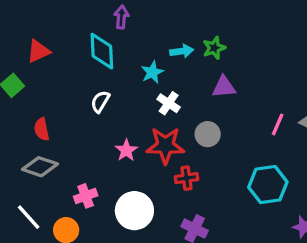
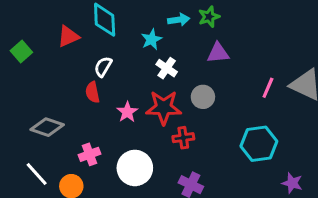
red triangle: (38, 51) -> (68, 36), moved
red semicircle: (42, 129) -> (92, 92), moved

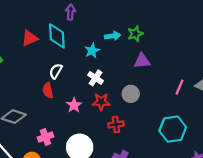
red triangle: (68, 36) -> (30, 38), moved
white cross: (167, 68) -> (96, 78), moved
red star: (164, 107) -> (101, 102), size x0.7

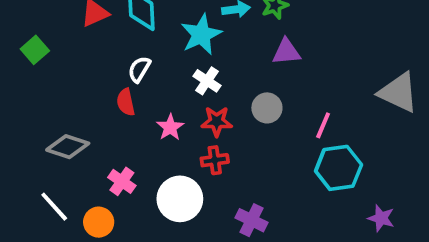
cyan star: (92, 51) -> (201, 34), size x1.5
pink line: (180, 87) -> (323, 125), moved
red cross: (116, 124) -> (215, 160), moved
pink cross: (46, 137) -> (122, 181), turned -35

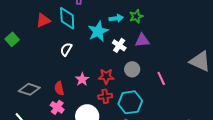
white cross: (207, 81) -> (119, 45), moved
red semicircle: (126, 102) -> (59, 88), moved
pink line: (323, 125) -> (161, 78), turned -48
cyan hexagon: (339, 168) -> (130, 102), moved

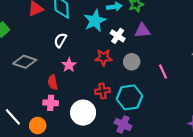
red star: (106, 76) -> (104, 57), moved
pink star: (82, 79) -> (69, 65), moved
gray diamond: (29, 89) -> (25, 62), moved
pink cross: (57, 107) -> (51, 103), turned -32

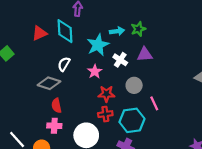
red star: (104, 57) -> (106, 94), moved
gray diamond: (25, 62) -> (49, 83), moved
pink star: (69, 65) -> (95, 72), moved
pink line: (163, 72) -> (154, 103), moved

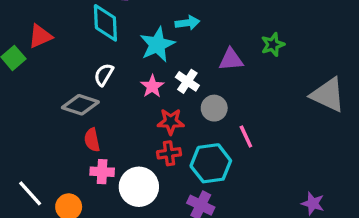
green star: (138, 29) -> (273, 45), moved
red triangle: (39, 33) -> (40, 36), moved
white cross: (120, 60) -> (187, 81), moved
pink cross: (54, 126) -> (102, 172), moved

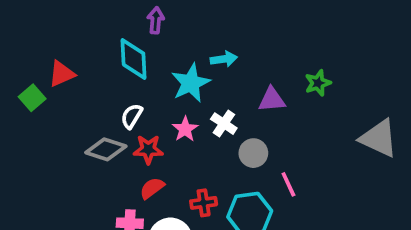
red star: (171, 121) -> (148, 149), moved
red semicircle: (92, 140) -> (152, 188), moved, turned 65

